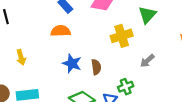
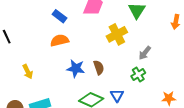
green cross: (126, 87) -> (138, 75), moved

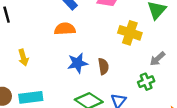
yellow cross: (117, 34) -> (130, 33), turned 36
blue star: (76, 68) -> (78, 63), turned -30

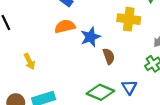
blue star: (78, 63) -> (91, 37), moved

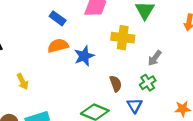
brown semicircle: (109, 56) -> (116, 84), moved
blue triangle: (129, 87) -> (135, 105), moved

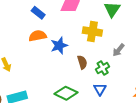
green cross: (148, 83) -> (103, 68), moved
brown semicircle: (116, 84) -> (82, 62), moved

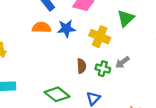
blue star: (59, 46) -> (66, 29), moved
green cross: (103, 68) -> (103, 69), moved, turned 32

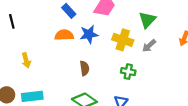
gray arrow: (122, 62) -> (149, 46), moved
brown semicircle: (82, 66) -> (84, 68), moved

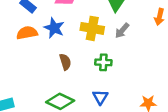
blue star: (89, 34) -> (54, 28), turned -30
brown semicircle: (84, 68) -> (65, 62), moved

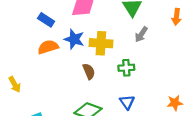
yellow cross: (92, 28) -> (101, 43), moved

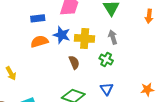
blue rectangle: (46, 20) -> (38, 18), turned -40
gray arrow: (141, 34) -> (113, 37), moved, turned 128
green cross: (126, 68) -> (106, 59), turned 32

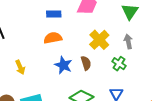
blue star: (62, 35) -> (63, 65), moved
yellow cross: (85, 38) -> (99, 40), turned 36

